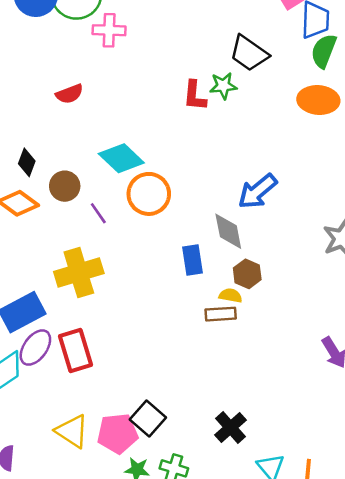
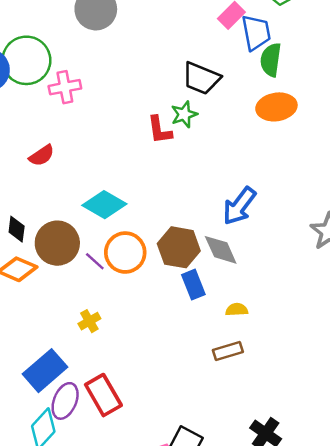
brown circle: (65, 186) -> (57, 243), size x1.5
orange circle: (149, 194) -> (125, 253), moved
yellow cross: (79, 273) -> (89, 321), size x0.5
brown hexagon: (247, 274) -> (179, 247), moved, size x1.5
brown rectangle: (221, 314) -> (228, 351), moved

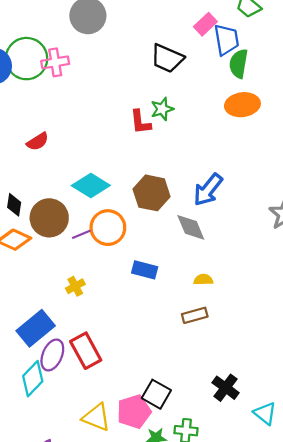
black trapezoid: (201, 78) -> (167, 58), moved
pink cross: (65, 87) -> (55, 62), moved
brown hexagon: (179, 247) -> (152, 193), moved
purple line: (95, 261) -> (81, 234), turned -66
blue rectangle: (193, 285) -> (145, 270), moved, turned -55

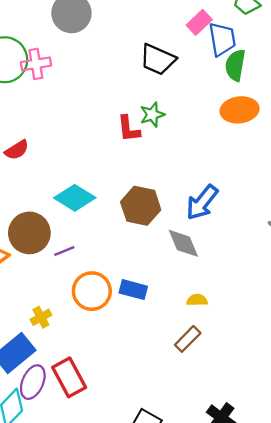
orange circle: (108, 228) -> (92, 291), moved
yellow cross: (75, 286) -> (41, 317), moved
brown rectangle: (195, 315) -> (188, 339), turned -30

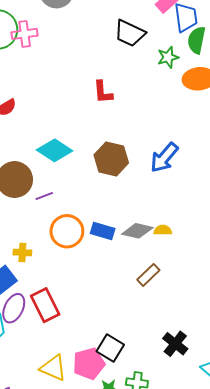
green star: (152, 115) -> (168, 57), moved
gray diamond: (183, 243) -> (137, 231), moved, turned -56
yellow semicircle: (197, 300) -> (163, 230), moved
yellow cross: (41, 317) -> (22, 253), turned 30

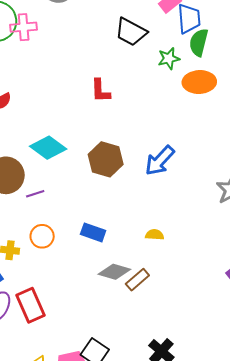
orange circle: (67, 231) -> (42, 236), moved, size x0.7
gray diamond: (137, 231) -> (114, 272), moved

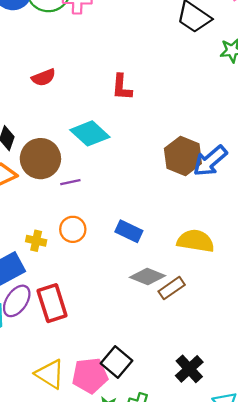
red L-shape: (100, 91) -> (122, 87), moved
brown hexagon: (106, 159) -> (183, 156), moved
yellow semicircle: (155, 235) -> (196, 241), size x1.8

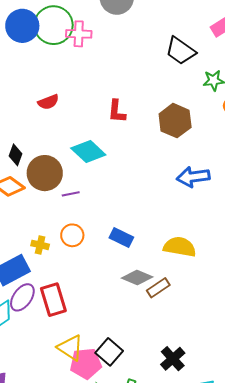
brown hexagon: (183, 156) -> (175, 121), moved
blue arrow: (210, 161) -> (193, 177), turned 32
yellow triangle: (50, 374) -> (70, 348), moved

